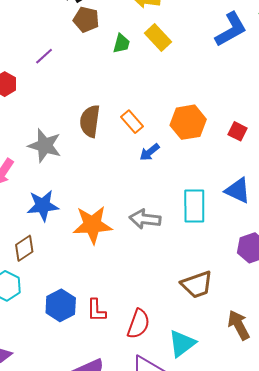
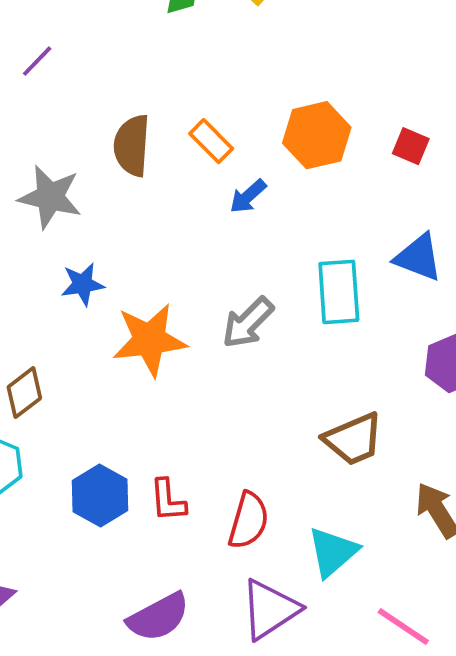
purple line: (44, 56) -> (37, 61), moved
blue star: (43, 206) -> (83, 284), moved, size x0.7
gray arrow: (145, 219) -> (248, 323), turned -48

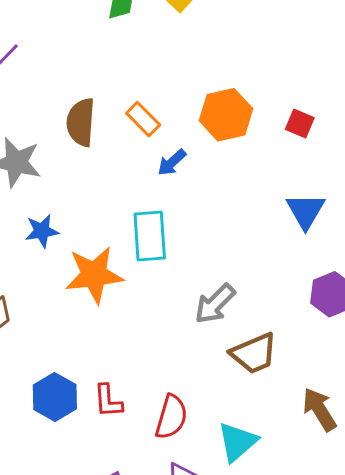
blue triangle: (418, 257) -> (305, 211), turned 39
cyan rectangle: (339, 292) -> (150, 236), moved
gray arrow: (248, 323) -> (215, 304), moved

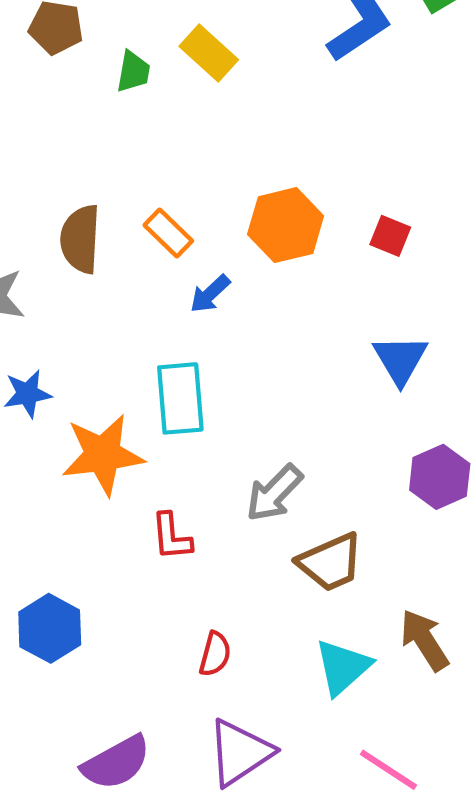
red L-shape: (108, 401) -> (171, 537), moved
red semicircle: (171, 417) -> (215, 654), size x0.7
cyan triangle: (237, 442) -> (343, 667), moved

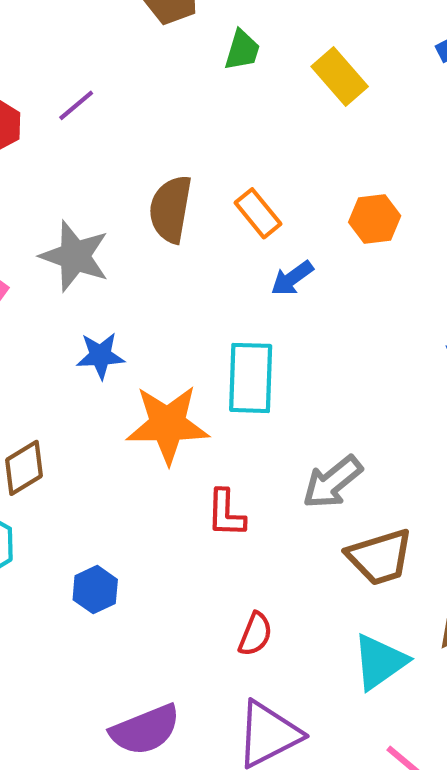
yellow rectangle: (209, 53) -> (340, 77), moved
orange hexagon: (286, 225) -> (375, 219), size x0.7
blue hexagon: (50, 628) -> (95, 590), size x0.7

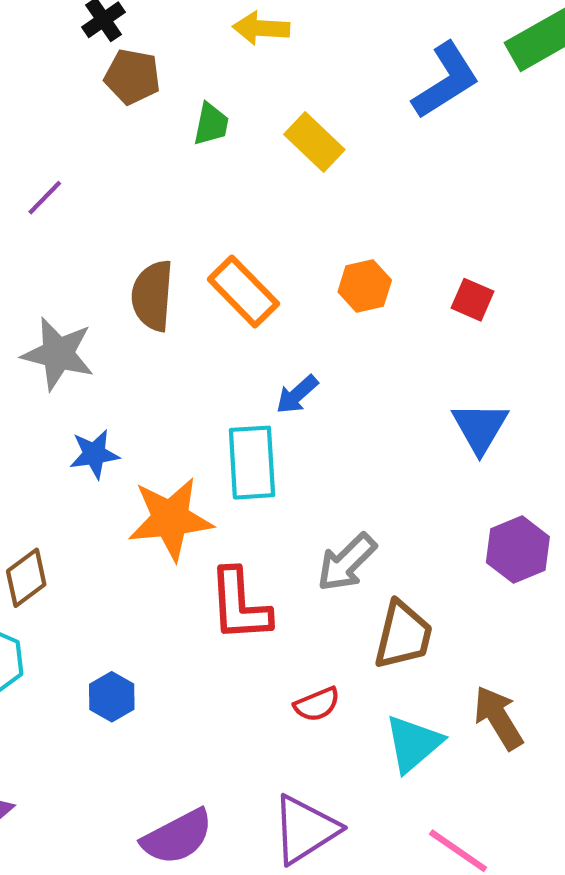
orange rectangle: (258, 213) -> (243, 292), size x1.4
blue arrow: (292, 278) -> (297, 395), moved
red L-shape: (226, 513) -> (240, 605), size x1.5
brown trapezoid: (380, 557) -> (403, 635), turned -54
red semicircle: (255, 634) -> (317, 704), moved, turned 51

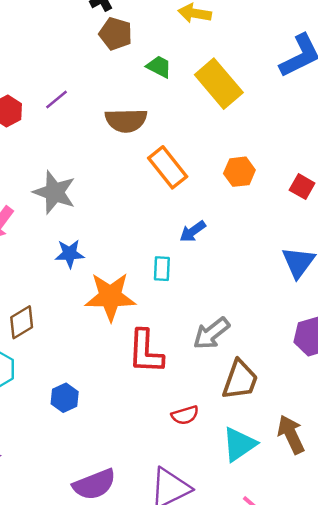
green trapezoid: (211, 124) -> (159, 67), turned -80
yellow rectangle: (314, 142) -> (219, 84), size x1.4
brown semicircle: (153, 296) -> (126, 120), moved, turned -102
cyan rectangle: (252, 463) -> (162, 269), size x0.6

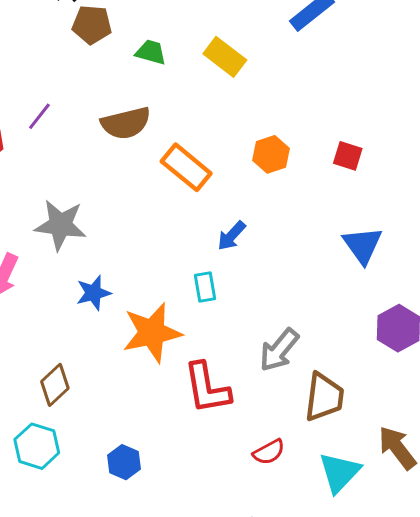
yellow rectangle: (219, 84) -> (225, 57), size x0.7

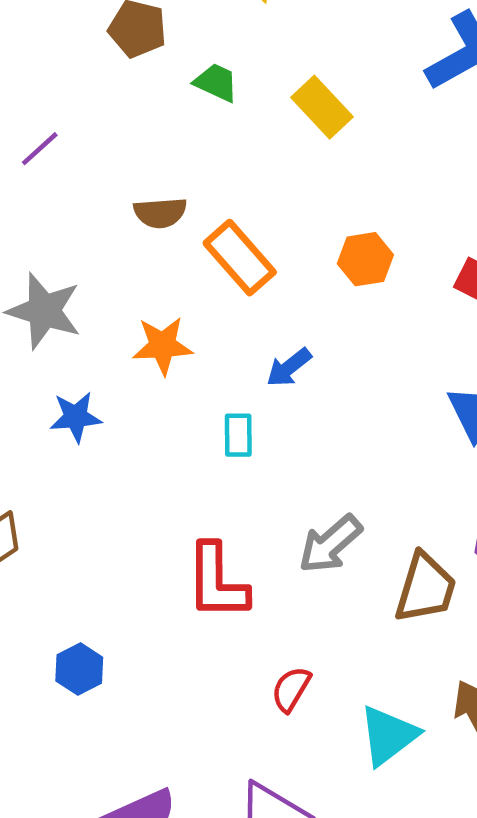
brown semicircle: (126, 123) -> (160, 213), moved, size x0.7
orange star: (152, 333) -> (163, 346), moved, size x0.7
brown trapezoid: (324, 397) -> (425, 588), moved
red semicircle: (269, 452) -> (291, 689), turned 140

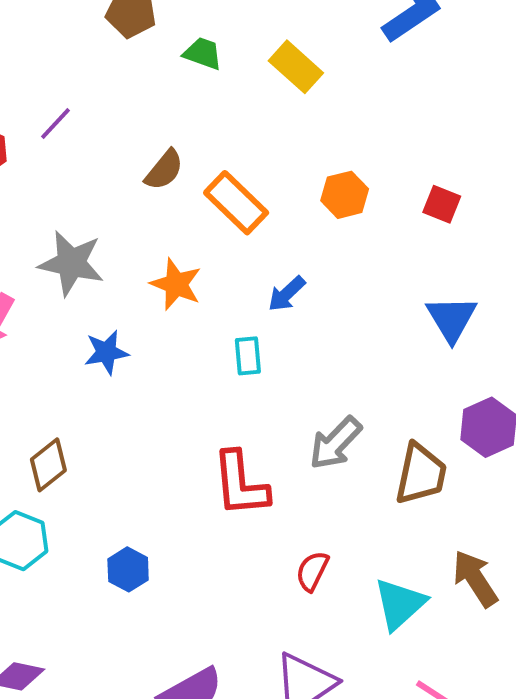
brown semicircle: (160, 213) -> (164, 170), turned -42
orange star: (163, 346) -> (176, 284), turned 30

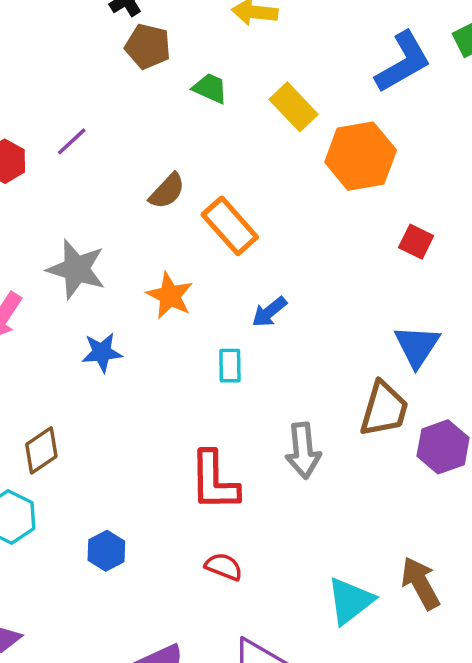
orange hexagon: (345, 195) -> (361, 156), moved, size x1.6
gray arrow: (335, 443) -> (303, 451), turned -54
brown trapezoid: (421, 474) -> (384, 409), moved
red semicircle: (312, 571) -> (224, 567), moved, turned 81

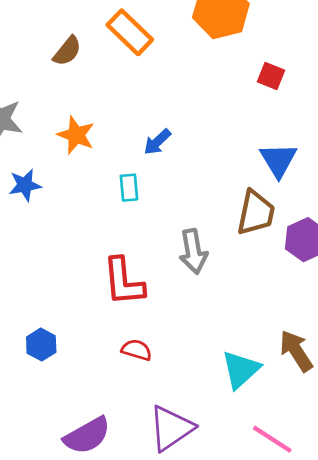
orange rectangle: (230, 226) -> (130, 32), moved

